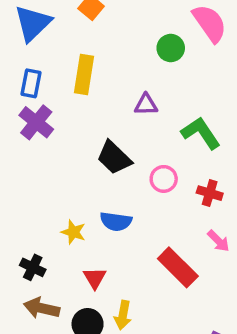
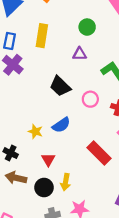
green circle: (171, 48) -> (87, 27), moved
blue semicircle: (116, 221) -> (61, 125), turned -42

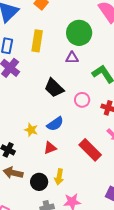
green circle: (87, 27) -> (79, 33), size x1.6
red triangle: (48, 159) -> (50, 148), moved, turned 40

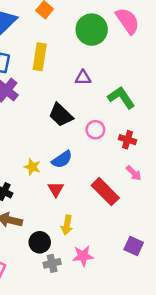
green circle: (79, 33) -> (92, 30), moved
red triangle: (50, 148) -> (56, 189), turned -40
black circle: (39, 182) -> (40, 242), moved

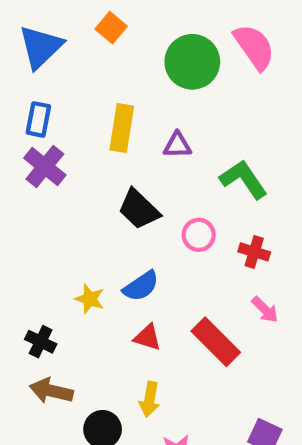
yellow rectangle: (40, 57) -> (122, 128), moved
red triangle: (56, 189) -> (147, 337), moved, turned -42

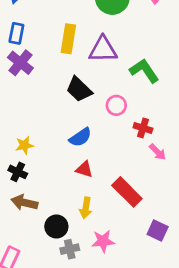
purple triangle: (177, 145) -> (103, 49), size x1.6
red cross: (254, 252) -> (143, 128), moved
yellow star: (90, 299) -> (24, 145), moved, turned -30
red rectangle: (216, 342) -> (127, 192), moved

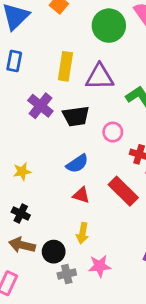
purple cross: (20, 63) -> (40, 106), moved
black trapezoid: (79, 89) -> (76, 116), turned -52
black cross: (18, 172) -> (21, 214), moved
red rectangle: (127, 192) -> (123, 191), moved
brown arrow: (24, 203) -> (22, 245), moved

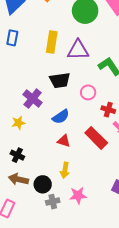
purple cross: (40, 106) -> (33, 99), moved

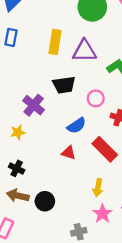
blue semicircle: (61, 117) -> (76, 126), moved
yellow arrow: (65, 170) -> (98, 188), moved
pink star: (78, 195) -> (102, 214), moved, turned -30
gray cross: (53, 202) -> (79, 232), moved

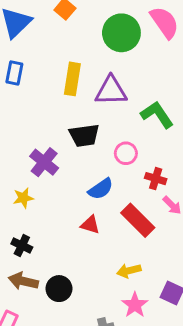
yellow arrow: (98, 188) -> (129, 271), turned 66

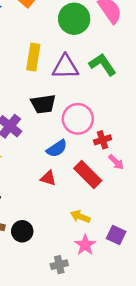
green L-shape: (157, 115) -> (103, 64), moved
pink circle: (126, 153) -> (78, 119), size x1.6
red cross: (156, 179) -> (103, 140), turned -35
yellow arrow: (129, 271) -> (80, 216), turned 36

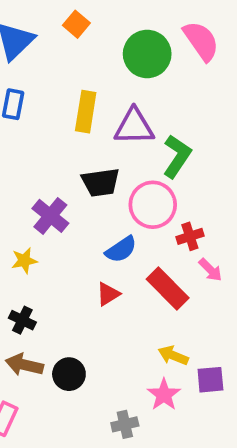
green L-shape: (103, 64) -> (177, 156), moved, turned 68
red triangle: (48, 178) -> (108, 294), turned -49
yellow arrow: (80, 216) -> (173, 356), moved
purple square: (116, 235) -> (210, 380), turned -30

